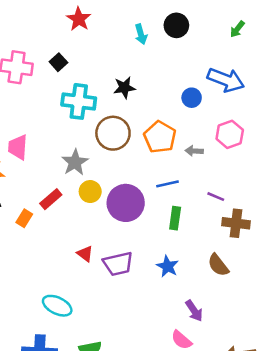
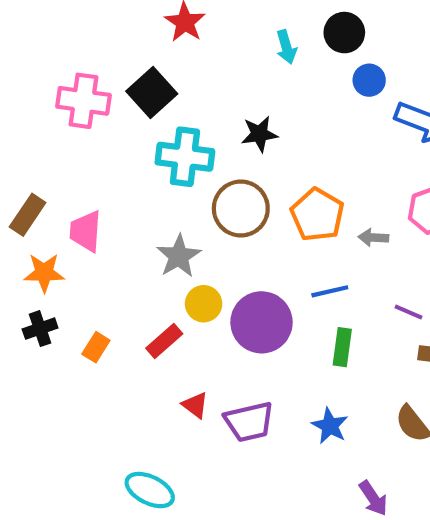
black square: (58, 62) -> (152, 93), size x1.6
blue circle: (192, 98) -> (369, 80), moved
red rectangle: (51, 199) -> (164, 341), moved

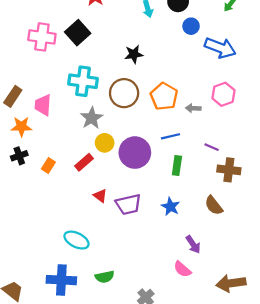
cyan cross: (185, 157) -> (83, 81), moved

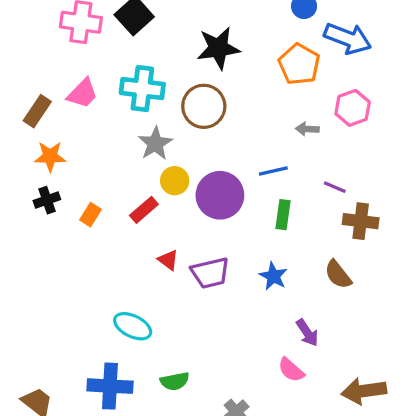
black star: (134, 54) -> (218, 48), size x1.5
orange pentagon: (164, 96) -> (299, 64), moved
pink trapezoid: (43, 105) -> (82, 93), moved, turned -140

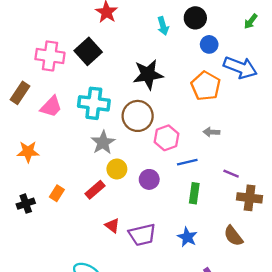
pink hexagon: (353, 108) -> (166, 138), moved
brown rectangle: (37, 111) -> (20, 93), moved
purple circle: (220, 195) -> (149, 179), size x0.6
black cross: (47, 200) -> (26, 204), moved

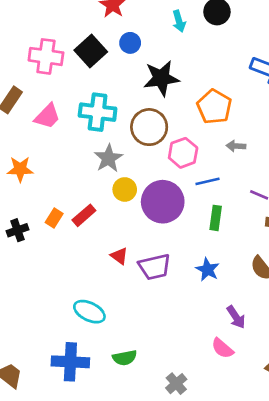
blue circle: (209, 44) -> (130, 43), moved
orange pentagon: (206, 86) -> (214, 107), moved
purple circle: (149, 179) -> (163, 202), size x1.8
red rectangle: (95, 190) -> (84, 215), moved

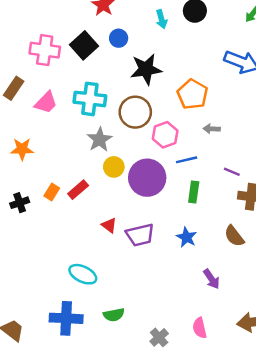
pink semicircle: (222, 348) -> (200, 328), moved, turned 36

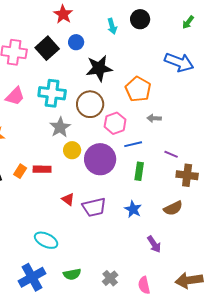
red rectangle: (78, 190) -> (42, 169), turned 42
brown semicircle: (234, 236) -> (173, 208), turned -78
blue cross: (66, 318) -> (32, 277), turned -32
gray cross: (159, 337) -> (110, 278), moved

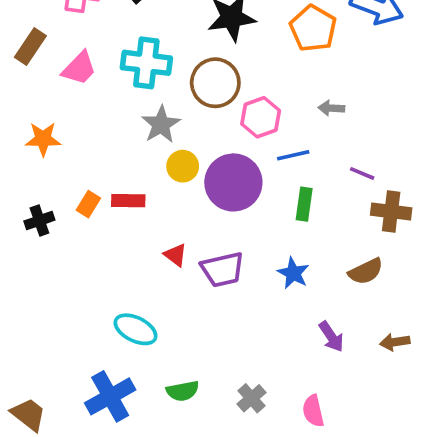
orange pentagon: (138, 89) -> (313, 28), moved
brown arrow: (189, 280) -> (395, 342), moved, size x0.6

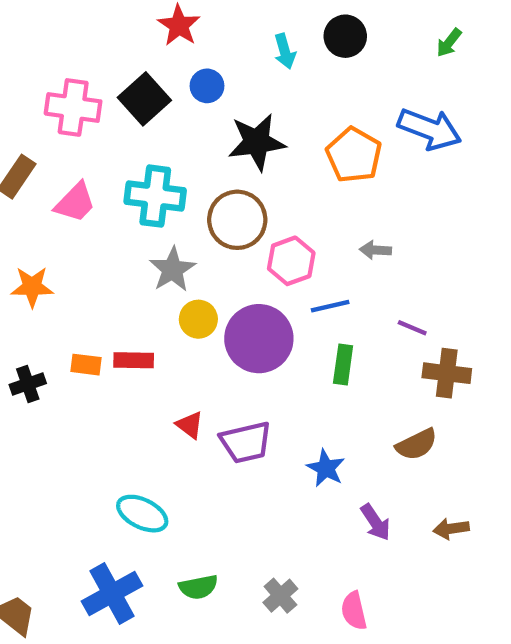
orange rectangle: (88, 204) -> (86, 365), turned 65
blue star: (293, 273) -> (326, 468), moved

